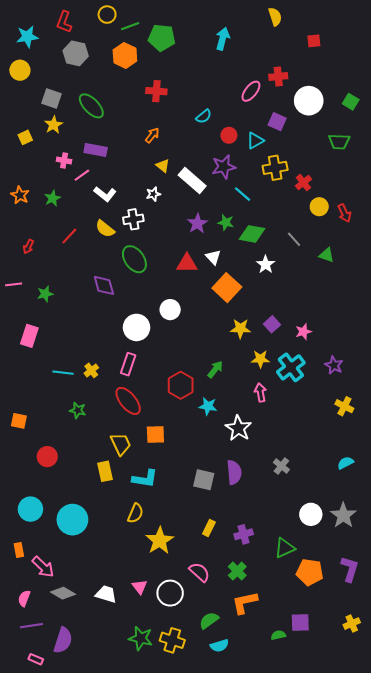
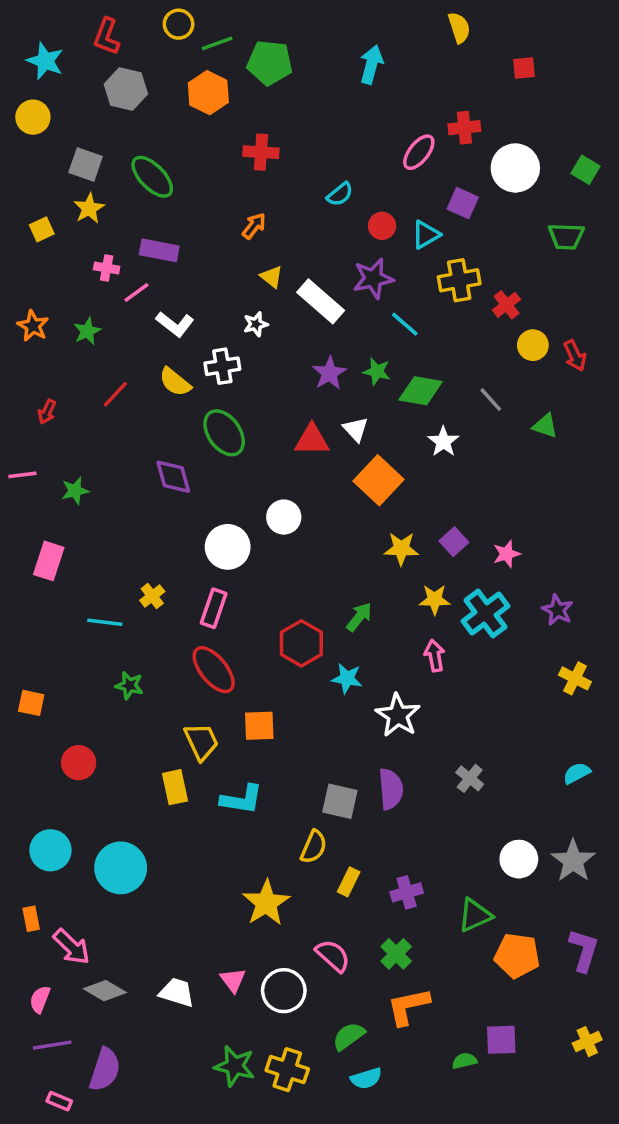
cyan star: (27, 37) -> (45, 61), turned 30
yellow cross: (91, 370) -> (152, 596), moved
yellow semicircle: (135, 513) -> (314, 847), moved

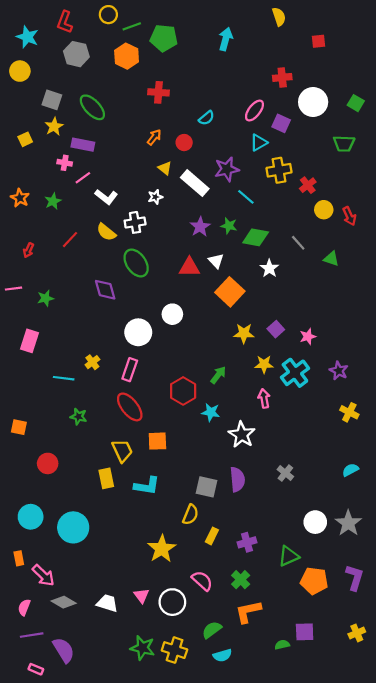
pink ellipse: (419, 152) -> (254, 111), moved
red circle: (382, 226) -> (184, 143), moved
purple rectangle: (159, 250) -> (83, 145), moved
purple semicircle: (105, 1070) -> (64, 650), turned -50

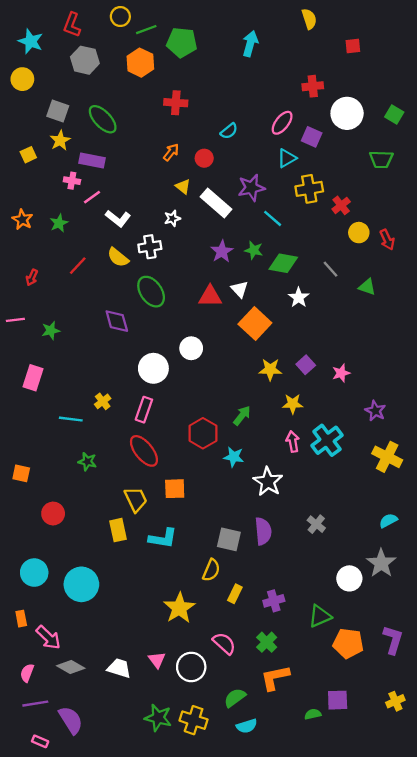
cyan cross: (295, 373) -> (327, 440), moved
yellow cross: (349, 412) -> (387, 457), size x1.4
gray star: (348, 523) -> (381, 563), moved

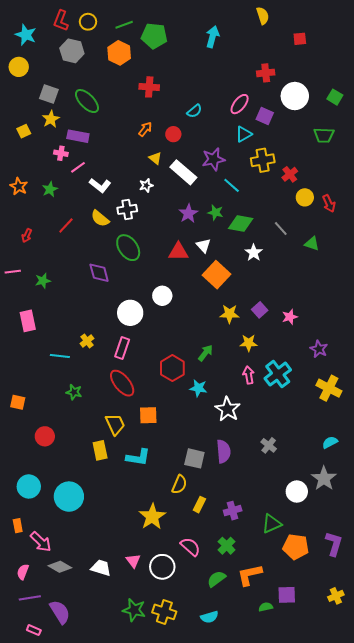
yellow circle: (120, 17) -> (88, 22), moved
pink rectangle: (33, 378) -> (28, 321), turned -30
orange L-shape: (275, 678) -> (250, 575), moved
green semicircle: (235, 698) -> (216, 579), moved

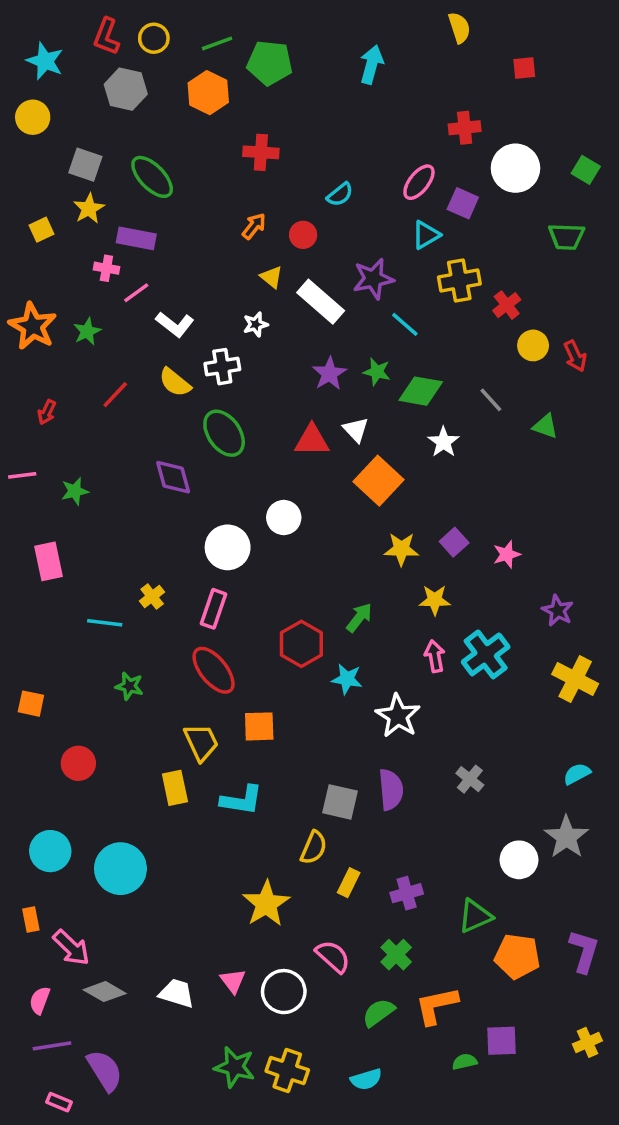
orange star: (19, 186) -> (33, 326), size x1.5

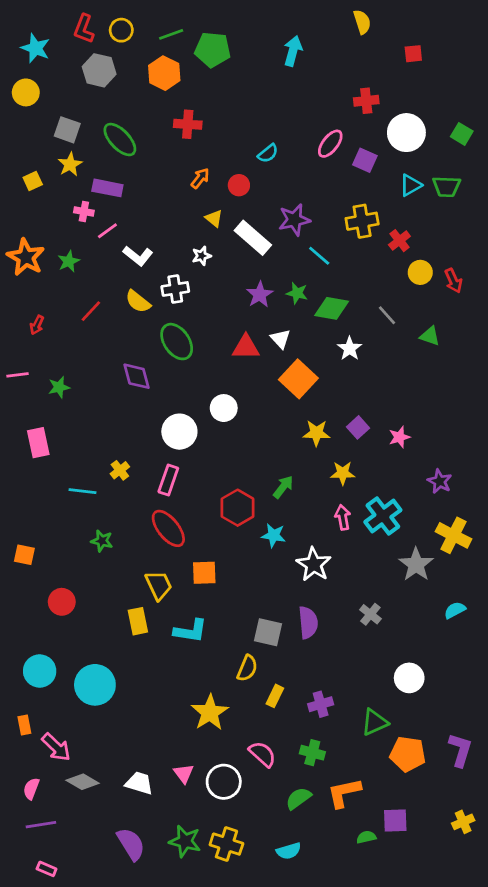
red cross: (261, 152) -> (188, 124), moved
cyan triangle: (426, 235) -> (411, 185), moved
gray star: (566, 837) -> (416, 564), moved
green cross: (396, 955) -> (312, 753), turned -30
purple semicircle: (105, 1071) -> (131, 844), moved

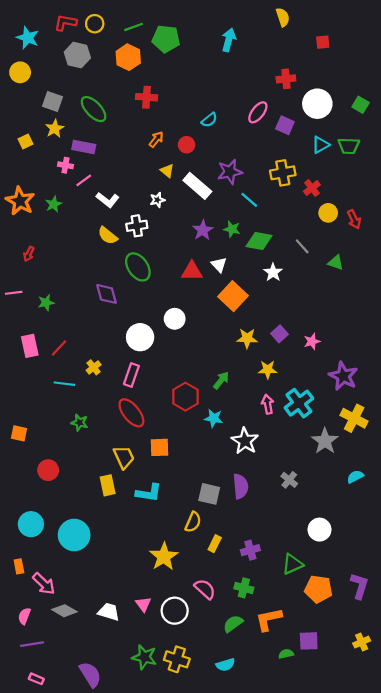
red L-shape: (84, 29) -> (65, 23), turned 80
red line: (91, 311) -> (59, 348), moved
purple star: (440, 481) -> (343, 376), size x1.5
purple semicircle: (131, 844) -> (90, 674), moved

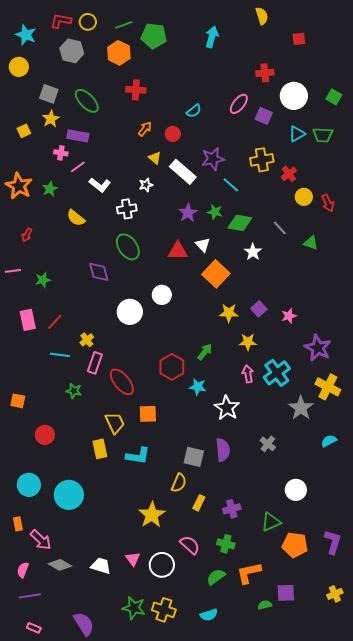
yellow semicircle: (108, 236) -> (76, 218), moved
pink rectangle: (131, 375) -> (95, 363), moved

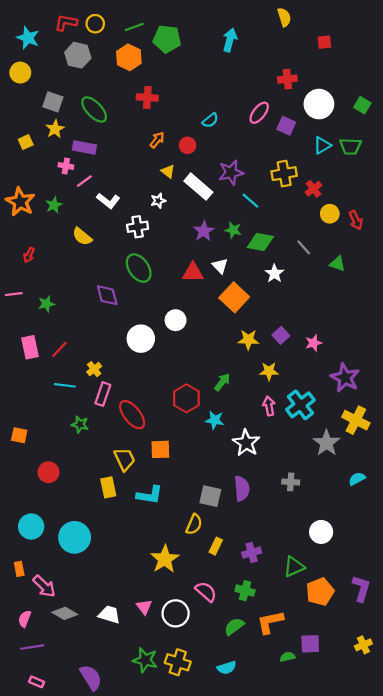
gray cross: (268, 444) -> (291, 482), turned -35
orange pentagon: (295, 545) -> (320, 592), turned -30

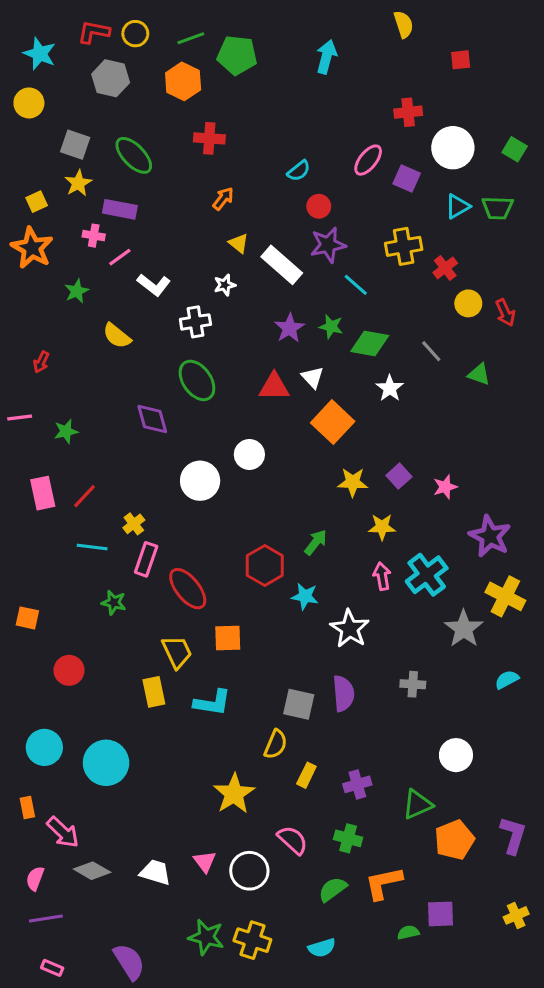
red circle: (188, 145) -> (319, 206), moved
orange star: (20, 202) -> (32, 248), moved

